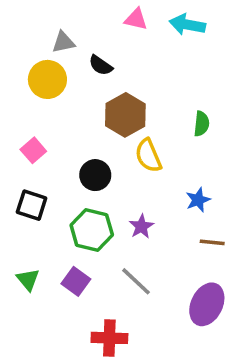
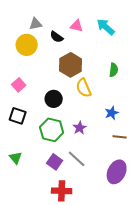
pink triangle: (136, 19) -> (77, 26), moved
cyan arrow: (187, 25) -> (106, 27), moved, turned 30
purple square: (76, 281) -> (55, 162), moved

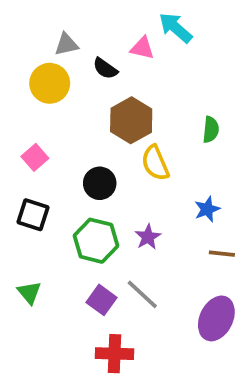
cyan arrow: (106, 27) -> (176, 28), moved

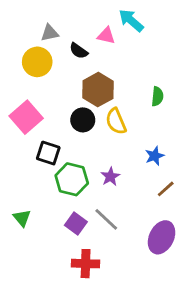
pink square: (35, 157) -> (26, 117), size x1.6
black circle: (100, 183) -> (83, 120), moved
black square: (33, 215) -> (48, 153), moved
brown line: (222, 254) -> (166, 189), turned -48

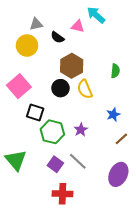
green triangle: (22, 218) -> (16, 160), size x1.6

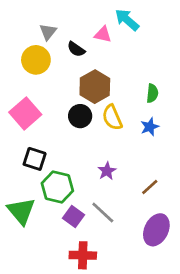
gray triangle: (36, 24) -> (48, 32), turned -40
black square: (35, 112) -> (35, 159), moved
blue star: (113, 115) -> (150, 127), moved
green hexagon: (52, 132) -> (57, 187), moved
brown line: (121, 139) -> (150, 187), moved

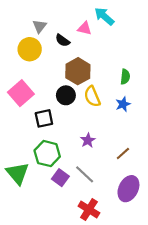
black square: (35, 159) -> (44, 118), moved, turned -30
red cross: (83, 255) -> (89, 210), moved, turned 30

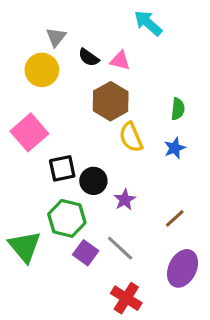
pink triangle: (85, 28) -> (120, 61), moved
black circle: (66, 95) -> (93, 181), moved

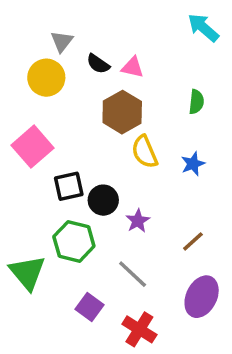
cyan arrow: (148, 23) -> (203, 28), moved
green semicircle: (178, 109) -> (196, 102), moved
purple square: (86, 253) -> (89, 307), moved

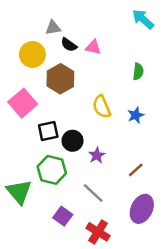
gray triangle: (62, 41) -> (53, 28), moved, turned 42
brown hexagon: (122, 112) -> (60, 79), moved

